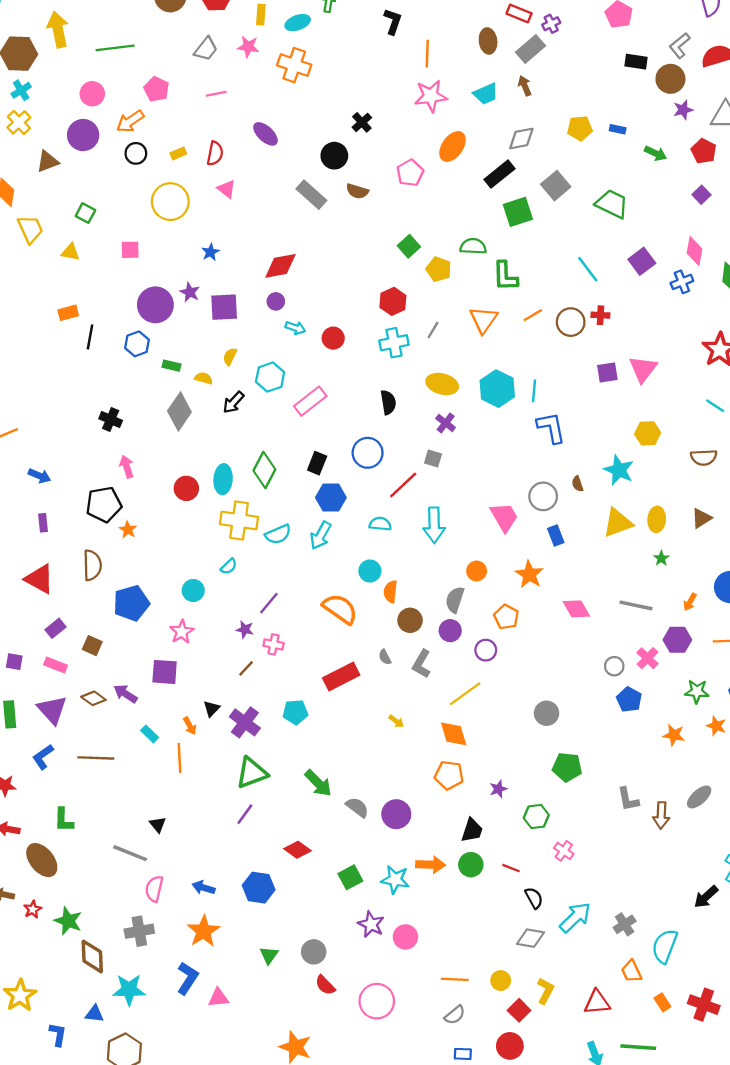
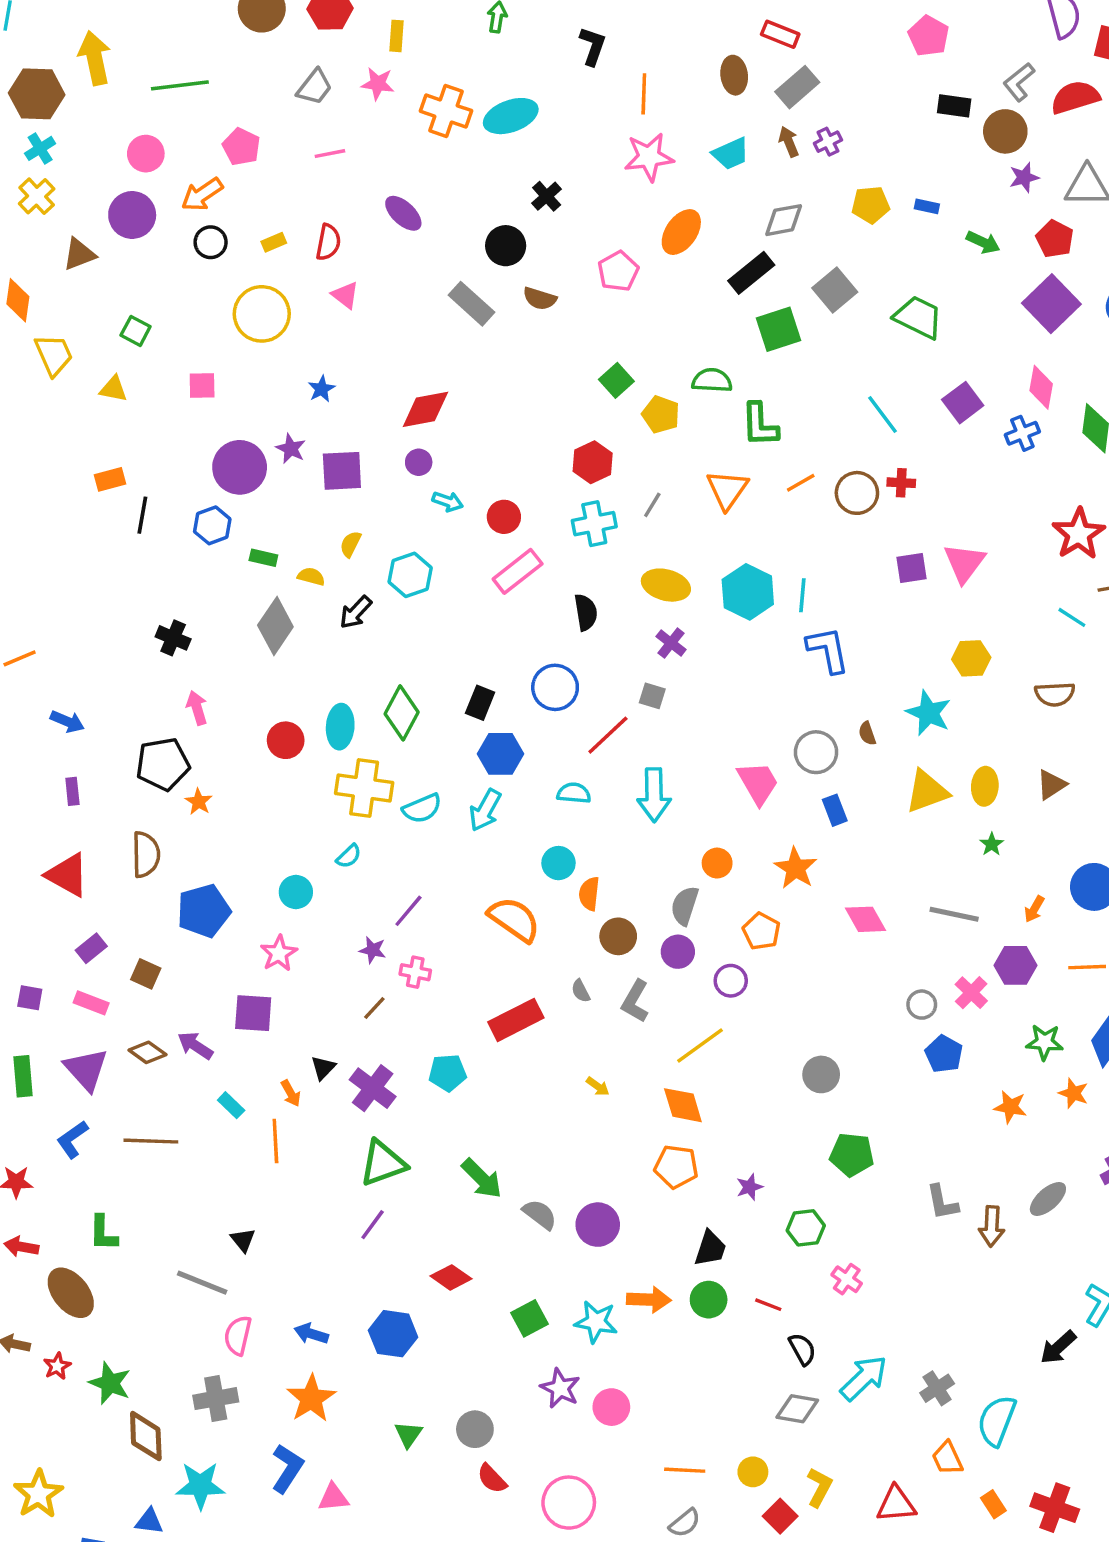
cyan ellipse: (298, 23) -> (511, 116), moved, size x1.4
purple cross: (551, 24) -> (828, 142), moved
purple square: (701, 195) -> (1051, 304), size x2.0
pink rectangle: (310, 401) -> (518, 571), moved

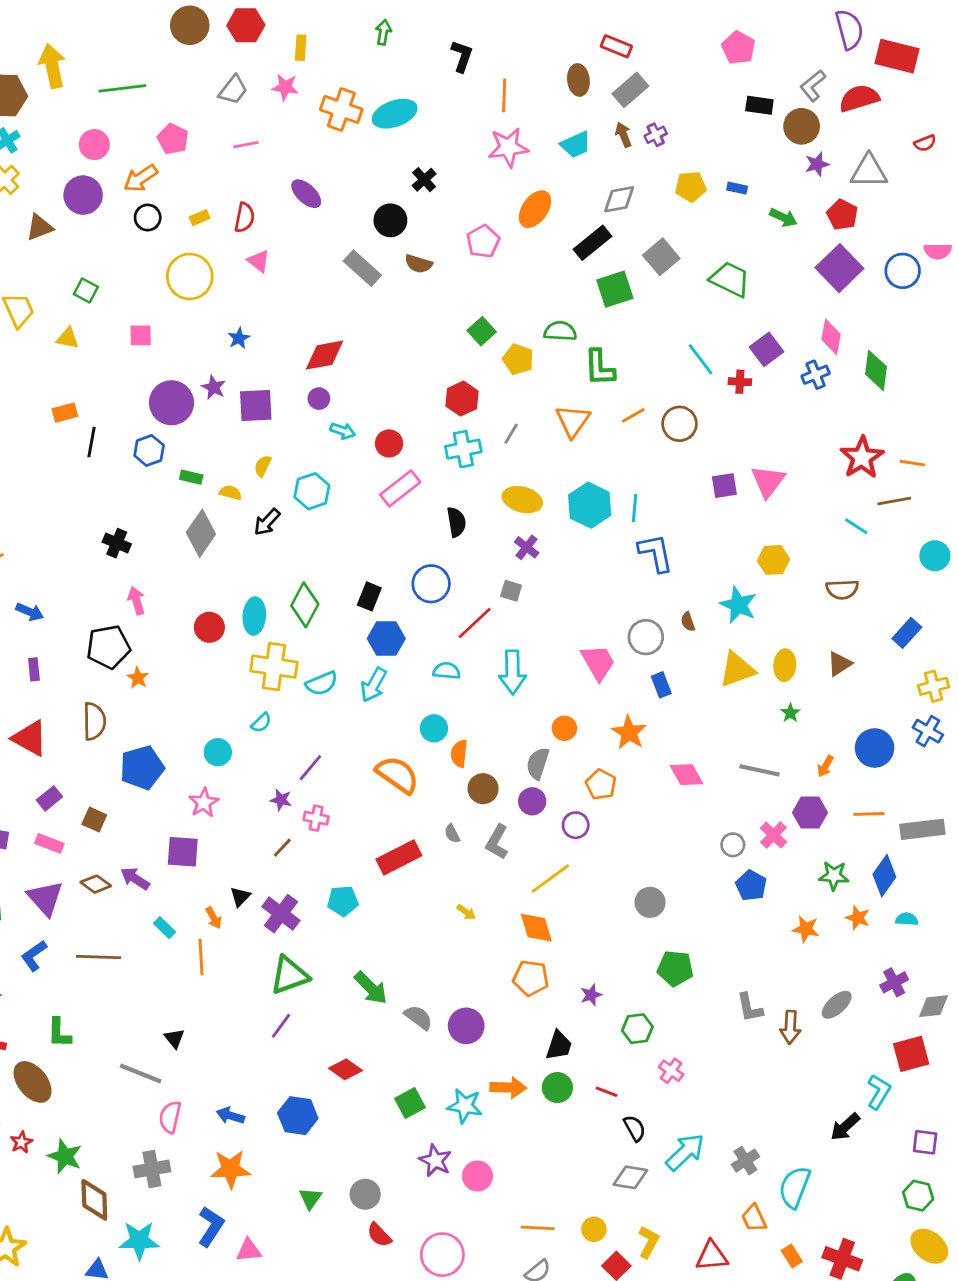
red cross: (901, 483) -> (740, 382), moved
orange star: (311, 1399) -> (230, 1169), turned 30

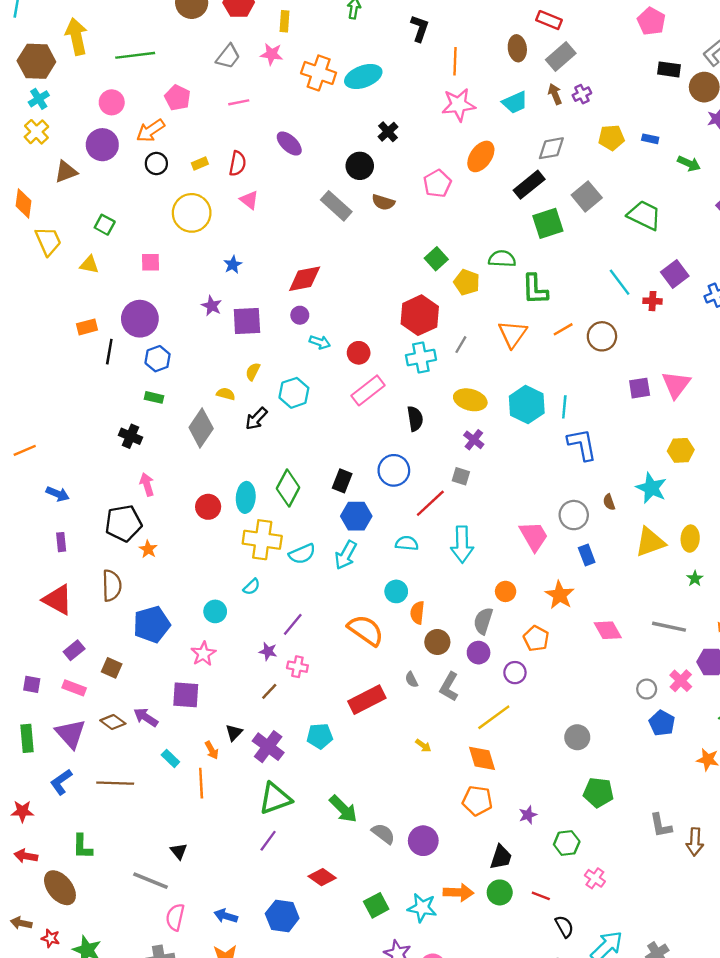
red hexagon: (462, 399) -> (420, 315), size x1.4
purple circle: (171, 403) -> (140, 319), moved
green rectangle: (191, 477) -> (154, 397), moved
red star: (21, 1142) -> (51, 938), turned -30

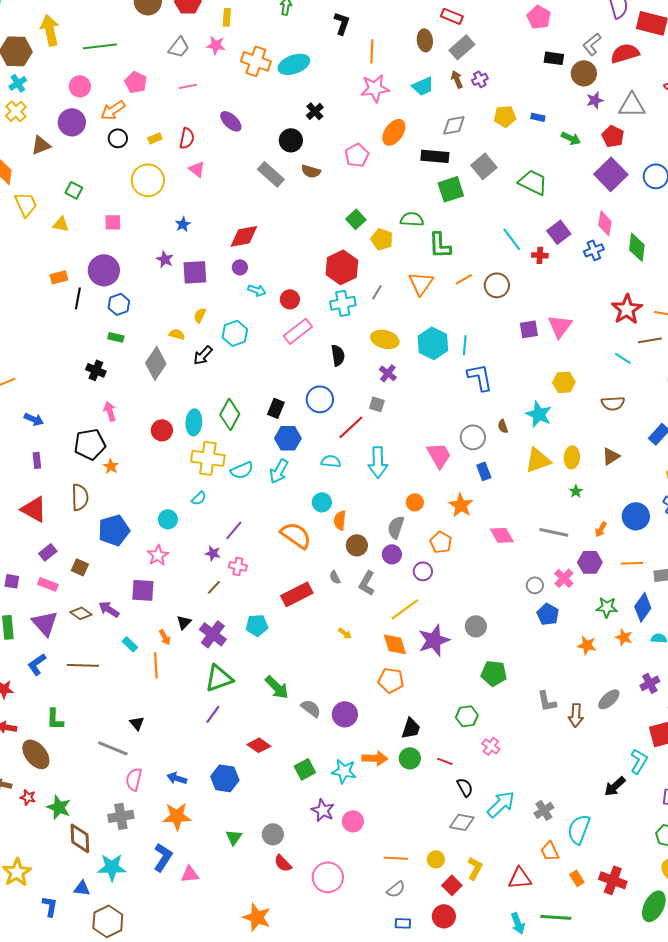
black rectangle: (529, 185) -> (435, 156), turned 44
purple star: (528, 815) -> (434, 640), moved, size x2.0

